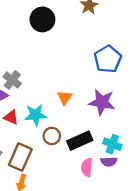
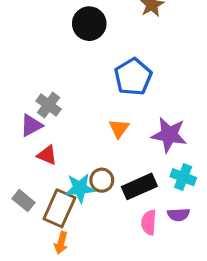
blue pentagon: (108, 59) -> (133, 77), moved
cyan star: (35, 115) -> (80, 188), moved
cyan cross: (112, 144) -> (183, 177), moved

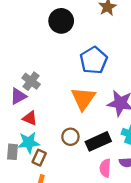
orange triangle: (119, 128) -> (83, 99), size x1.6
cyan star: (80, 188) -> (29, 143), moved
gray rectangle: (23, 201) -> (13, 152), turned 56
brown rectangle: (59, 208) -> (39, 158), size x0.6

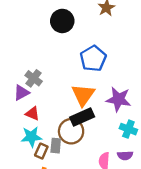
brown circle: (70, 137) -> (71, 131), size x1.5
black rectangle: (98, 141) -> (82, 117), moved
gray rectangle: (13, 152) -> (56, 146), moved

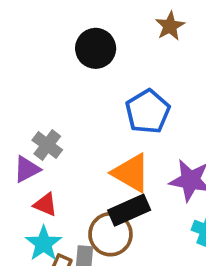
orange triangle: (83, 95) -> (131, 173), turned -35
cyan star: (31, 137) -> (44, 244), turned -30

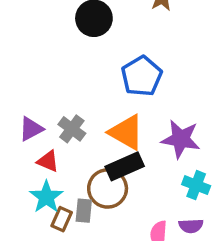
gray cross: (47, 145) -> (72, 129), moved

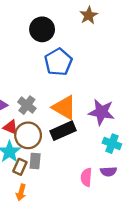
blue pentagon: (142, 76) -> (58, 62), moved
brown circle: (108, 188) -> (28, 135), moved

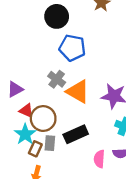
blue pentagon: (58, 62) -> (72, 48), turned -30
gray cross: (27, 105) -> (57, 79), moved
black rectangle: (63, 131) -> (76, 134), moved

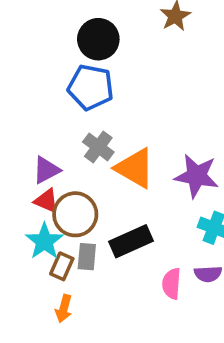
blue pentagon: (72, 48) -> (91, 87), moved
purple triangle: (15, 89) -> (46, 170), moved

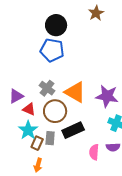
gray cross: (98, 147) -> (47, 88), moved
purple triangle: (46, 170) -> (16, 96), moved
brown circle: (75, 214) -> (55, 111), moved

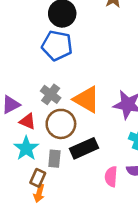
brown rectangle: (37, 143) -> (38, 178), moved

